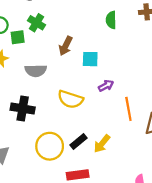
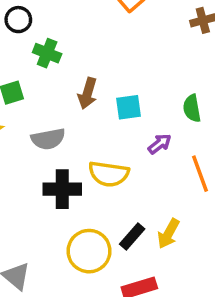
green semicircle: (111, 20) -> (192, 108), moved
green cross: (36, 23) -> (47, 53), moved
black cross: (23, 109) -> (62, 189), moved

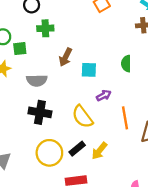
green cross: (47, 53) -> (45, 28), turned -35
green semicircle: (192, 108) -> (126, 64), moved
yellow semicircle: (109, 174) -> (82, 117), moved, turned 35

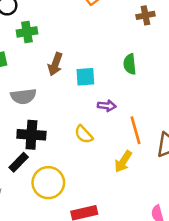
purple arrow: (104, 95) -> (107, 106), turned 40
yellow semicircle: (82, 117) -> (84, 134), size x0.7
black rectangle: (77, 149) -> (19, 162), moved
yellow arrow: (99, 151) -> (123, 162), moved

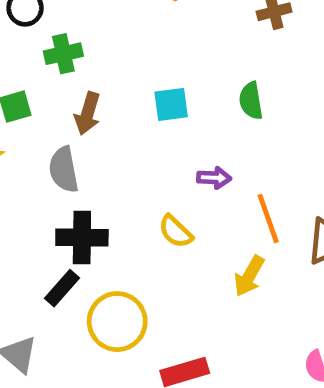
brown arrow: (55, 64) -> (87, 114), moved
cyan square: (85, 77) -> (171, 104), moved
gray semicircle: (23, 96) -> (64, 170), turned 90

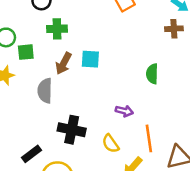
cyan square: (171, 104) -> (90, 59), moved
yellow semicircle: (176, 231) -> (111, 144), moved
black cross: (82, 237) -> (72, 130), moved

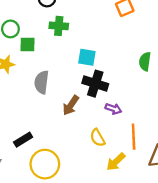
brown arrow: (64, 63) -> (71, 105), moved
green semicircle: (152, 74) -> (145, 62), moved
black cross: (72, 130) -> (95, 84), moved

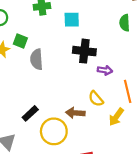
green square: (28, 44) -> (20, 41), moved, turned 32
cyan square: (87, 57) -> (72, 20), moved
brown arrow: (71, 105) -> (75, 113), moved, turned 72

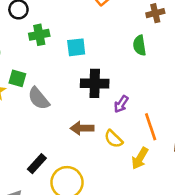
gray semicircle: (37, 59) -> (39, 98), turned -30
purple arrow: (105, 70) -> (121, 104), turned 120
brown arrow: (75, 113) -> (82, 128), moved

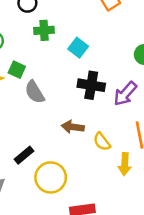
cyan square: (76, 47) -> (78, 48), turned 36
purple arrow: (121, 104) -> (125, 94), moved, size x1.5
yellow arrow: (140, 158) -> (125, 164), turned -35

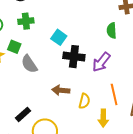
green cross: (44, 30) -> (26, 21), moved
cyan square: (78, 48) -> (59, 37), moved
yellow semicircle: (102, 142) -> (84, 101), turned -126

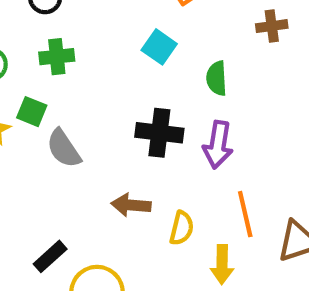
green semicircle: (112, 30) -> (217, 78), moved
cyan square: (59, 37) -> (159, 47), moved
purple arrow: (101, 62) -> (218, 145), turned -30

